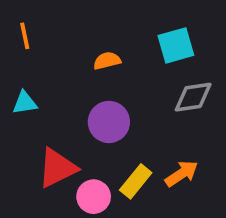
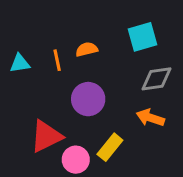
orange line: (25, 36) -> (57, 60), moved
cyan triangle: (25, 103) -> (20, 63), moved
orange arrow: (182, 174) -> (150, 118), moved, turned -128

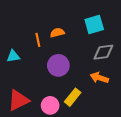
cyan triangle: (20, 63) -> (13, 56), moved
red triangle: (46, 136) -> (18, 100), moved

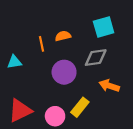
gray diamond: (103, 52) -> (96, 57), moved

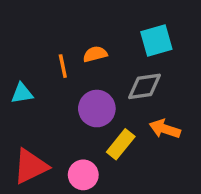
yellow rectangle: (80, 107) -> (121, 144), moved

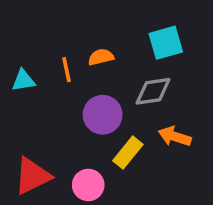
cyan triangle: (22, 93) -> (23, 80), moved

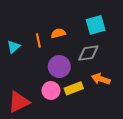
cyan triangle: (23, 80) -> (14, 47), turned -32
yellow rectangle: (128, 153) -> (74, 88), turned 30
pink circle: (88, 185) -> (51, 90), moved

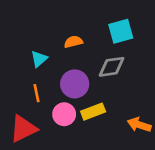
orange line: (38, 41) -> (36, 93), moved
cyan triangle: (14, 47) -> (39, 59), moved
orange arrow: (101, 79) -> (139, 125), moved

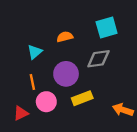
pink circle: (64, 114) -> (46, 102), moved
red triangle: (23, 129) -> (21, 113), size x0.6

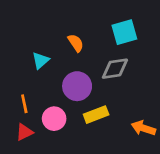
orange semicircle: (65, 37) -> (76, 43), turned 70
orange line: (32, 82) -> (24, 104), moved

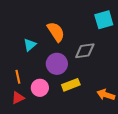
cyan square: (124, 32) -> (104, 20), moved
orange semicircle: (76, 43) -> (56, 32), size x1.5

